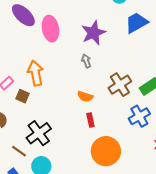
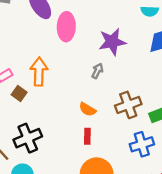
gray arrow: (86, 61) -> (97, 71), turned 32

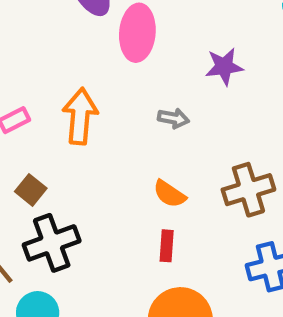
purple star: (112, 42) -> (224, 67), size x0.7
gray arrow: (97, 71) -> (173, 118), moved, turned 72
brown square: (19, 94) -> (31, 190), moved

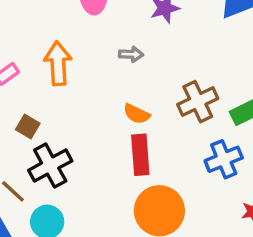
red rectangle: (167, 246) -> (140, 155), size x1.6

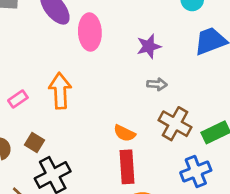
gray arrow: (131, 54) -> (157, 84), moved
brown cross: (198, 102) -> (175, 124), turned -36

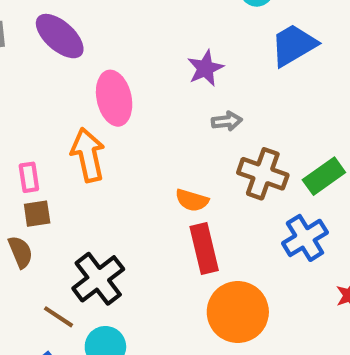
pink ellipse: (90, 32) -> (114, 98), moved
pink rectangle: (18, 99) -> (29, 177), turned -54
brown square: (35, 143) -> (37, 214), moved, turned -30

